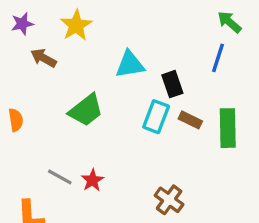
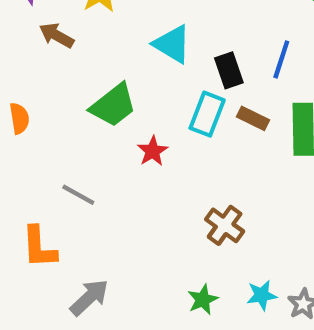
blue line: (218, 58) -> (281, 59), moved
cyan triangle: (130, 64) -> (172, 44), turned 40
red star: (92, 180) -> (153, 151), moved

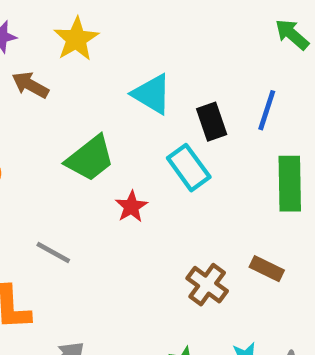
cyan rectangle: (207, 114) -> (189, 168), turned -57
brown rectangle: (253, 118) -> (267, 269), moved

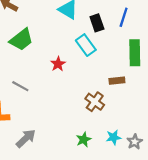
green trapezoid: (90, 158) -> (21, 40), moved
brown rectangle: (267, 269) -> (117, 81), moved, turned -32

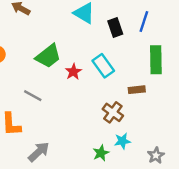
green trapezoid: (21, 40) -> (48, 56), moved
cyan rectangle: (86, 45) -> (103, 66), moved
cyan star: (114, 137) -> (122, 141), moved

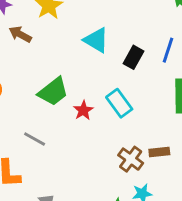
black rectangle: (115, 27) -> (134, 57), turned 48
brown rectangle: (137, 90) -> (159, 152), moved

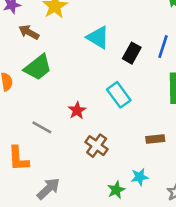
green trapezoid: (53, 92) -> (38, 67), moved
red star: (83, 110) -> (77, 110), moved
brown cross: (131, 159) -> (97, 146), moved

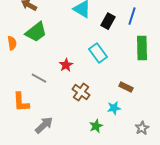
brown rectangle: (155, 139) -> (126, 87), turned 32
cyan star: (140, 177) -> (114, 108), moved

